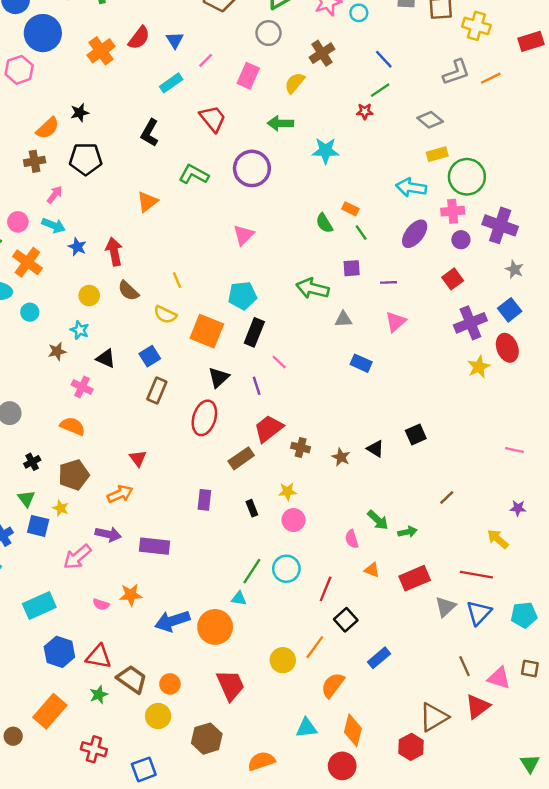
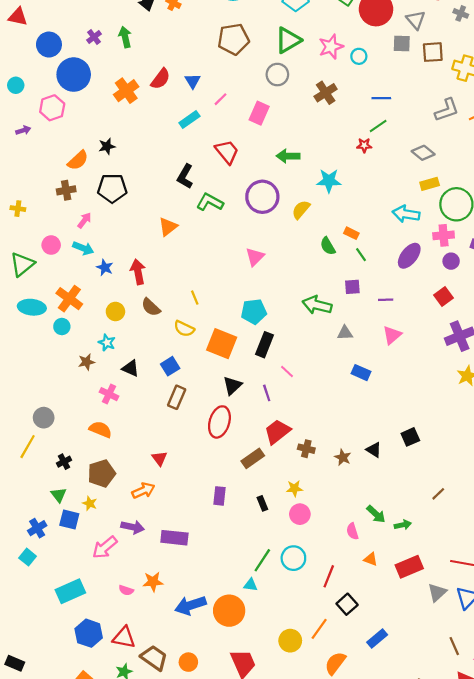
blue line: (384, 59) -> (381, 98), turned -48
yellow semicircle: (295, 83) -> (301, 210), moved
black L-shape: (150, 133) -> (185, 176), moved
orange cross: (27, 262) -> (69, 299), moved

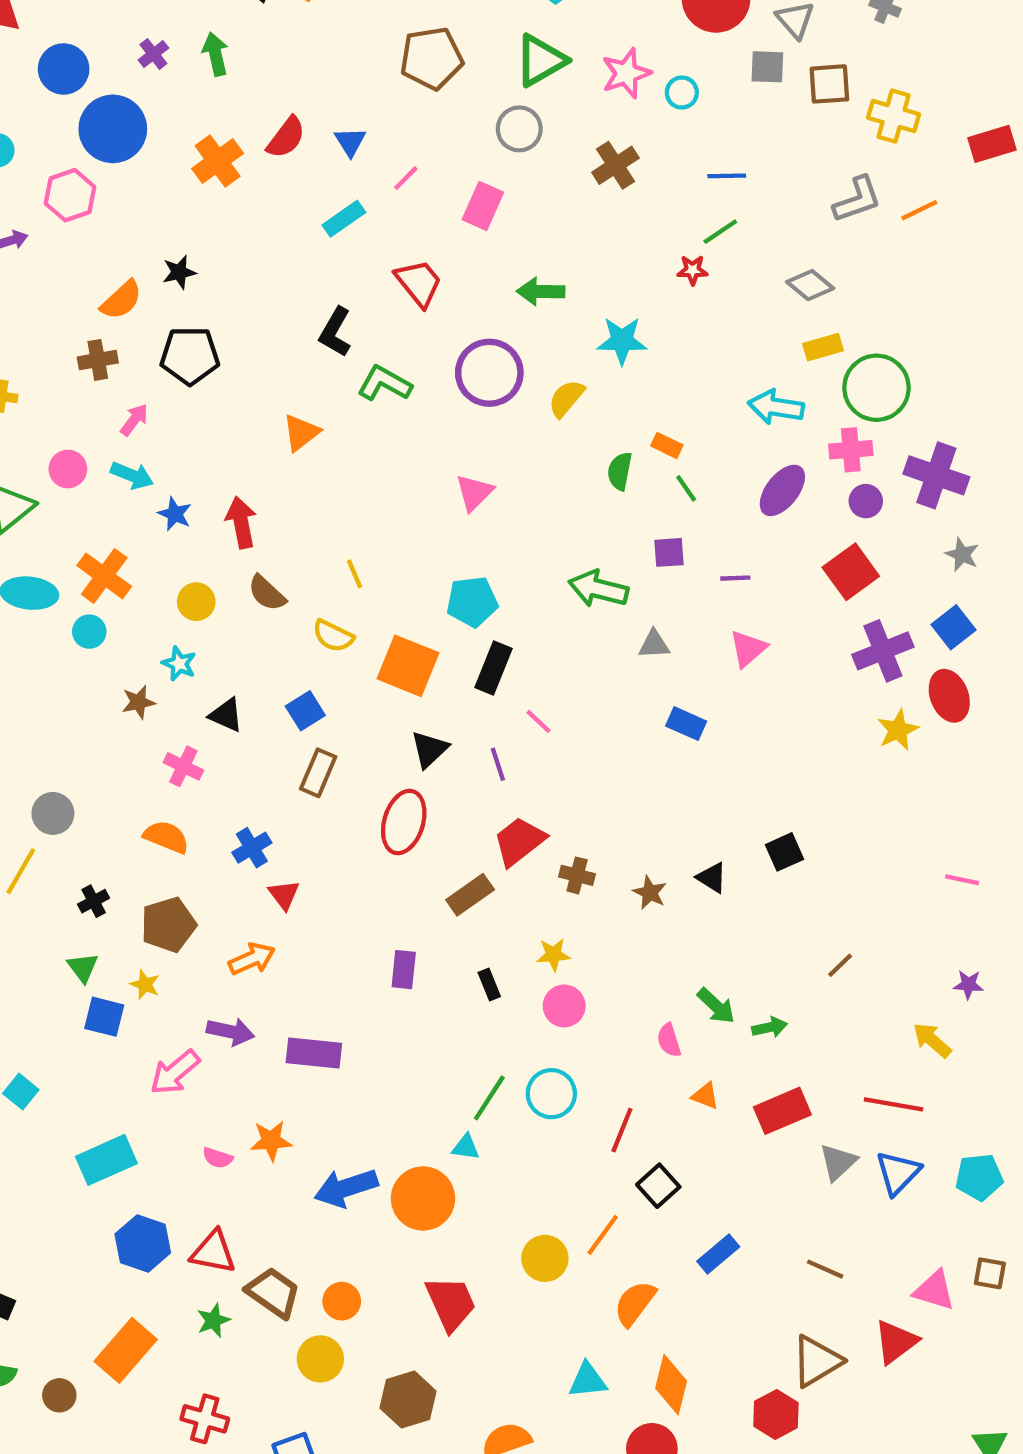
green semicircle: (328, 246) -> (620, 471), turned 42
red square: (444, 296) -> (851, 572), size x1.4
blue cross: (37, 528) -> (252, 848), moved
brown line: (454, 646) -> (825, 1269), moved, turned -42

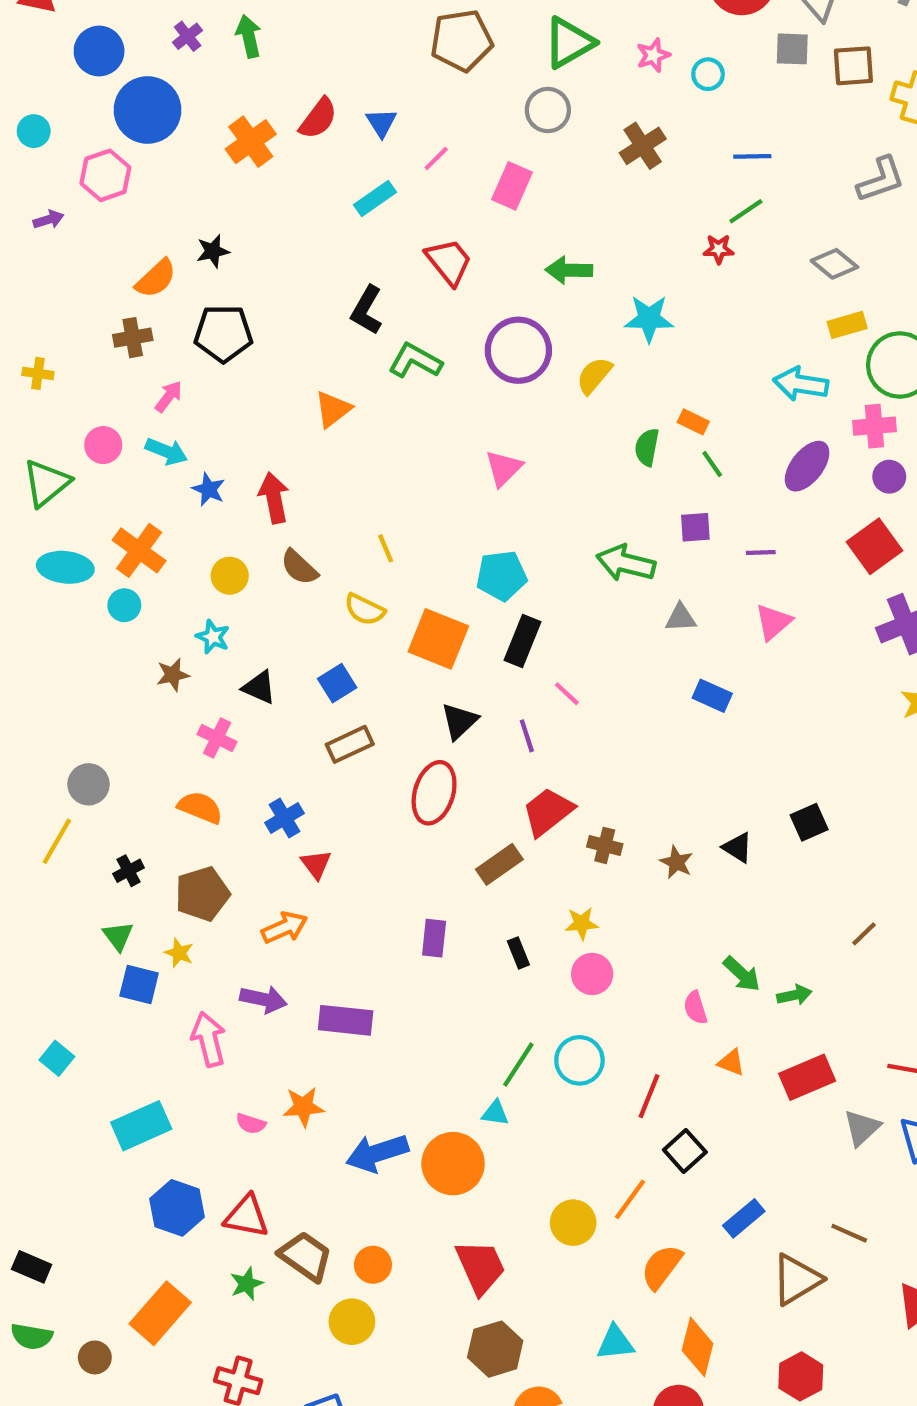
pink star: (626, 73) -> (653, 55), size x0.7
brown rectangle: (318, 773) -> (350, 744), turned 42
pink arrow: (175, 1072) -> (209, 1039), turned 116
brown triangle: (817, 1361) -> (797, 1280), moved
brown hexagon: (408, 1400) -> (495, 1349), moved

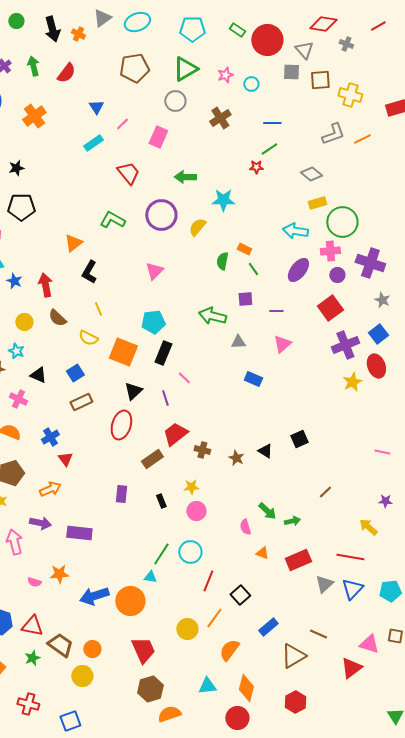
red semicircle: (318, 118) -> (66, 73), moved
black L-shape: (367, 310) -> (89, 272), moved
red line: (649, 1096) -> (208, 581), moved

